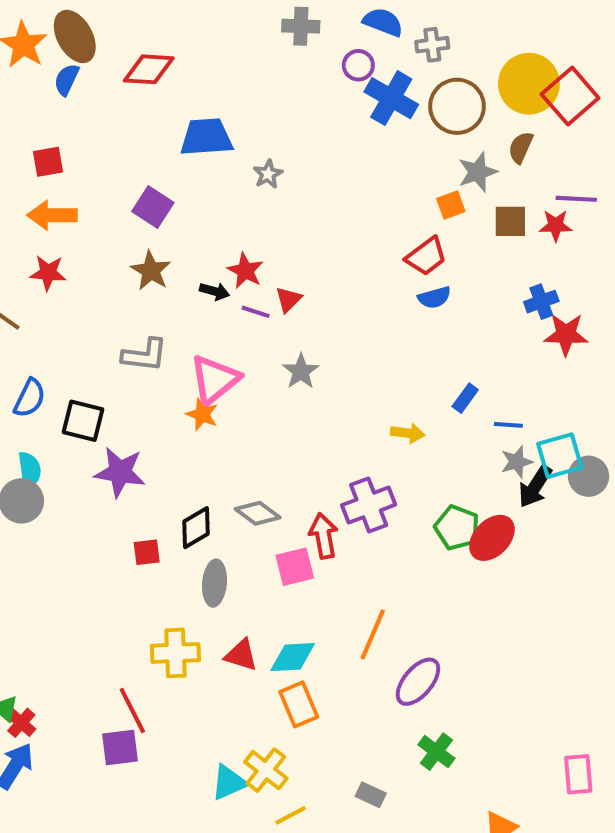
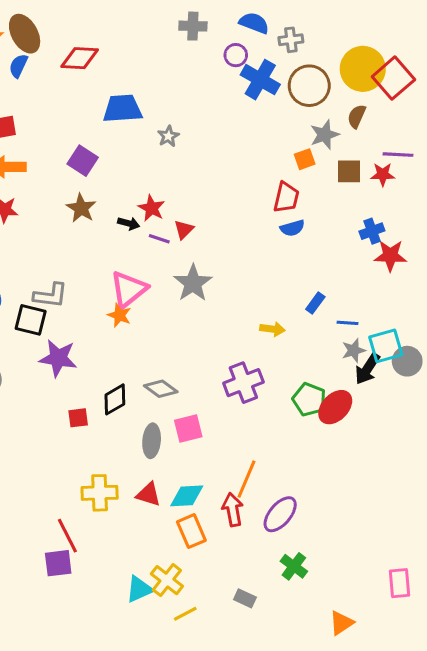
red trapezoid: (426, 256) -> (286, 197), turned -40
gray L-shape: (145, 355) -> (51, 295), moved
gray star: (301, 371) -> (193, 283), size x1.4
red arrow: (323, 536) -> (233, 510), moved
gray ellipse: (215, 583) -> (152, 441), moved

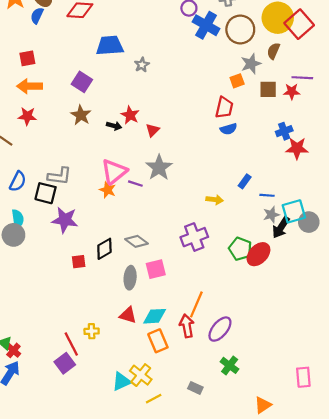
purple line: (159, 239) -> (135, 184), moved
yellow cross: (100, 493) -> (92, 331), moved, size x0.6
purple square: (58, 563) -> (65, 363), turned -30

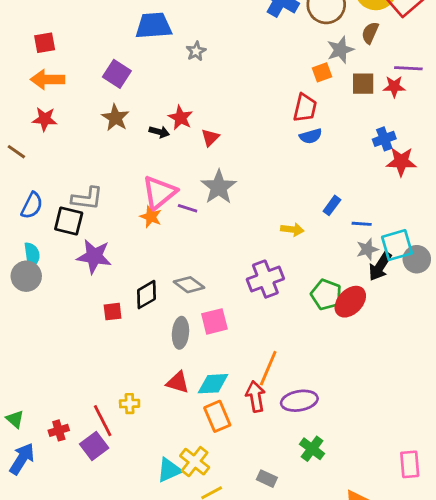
purple ellipse: (220, 329) -> (299, 401), turned 40
red cross: (13, 350) -> (59, 430), moved, turned 32

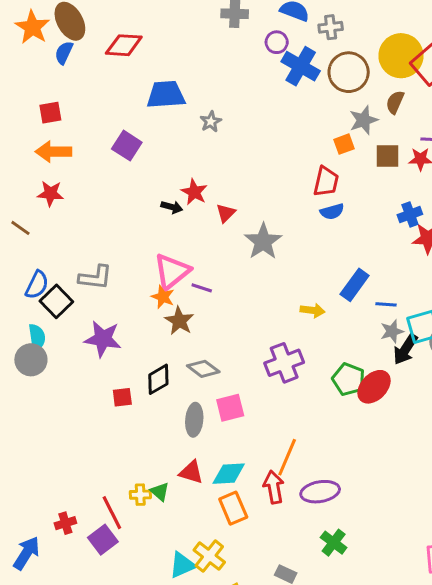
brown star: (115, 118) -> (179, 321), moved
gray star: (219, 187) -> (263, 241), moved
blue rectangle: (332, 205) -> (355, 285), size x1.5
black square: (69, 221) -> (56, 301), moved, turned 32
green triangle: (15, 419) -> (160, 492), moved

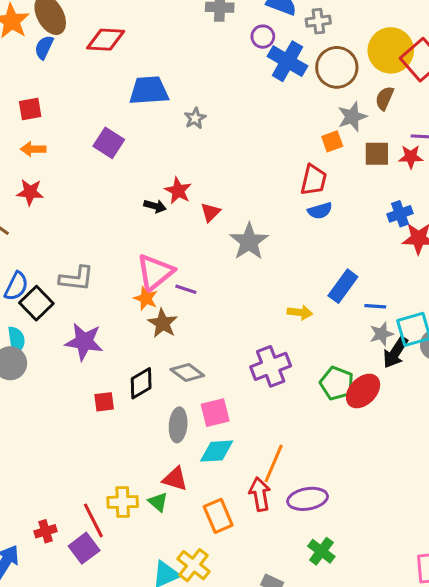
orange arrow: (53, 152) -> (33, 149), size x0.7
cyan diamond: (229, 474) -> (217, 451), moved
green triangle: (160, 492) -> (158, 502), moved
yellow cross: (140, 495) -> (123, 502), size x1.4

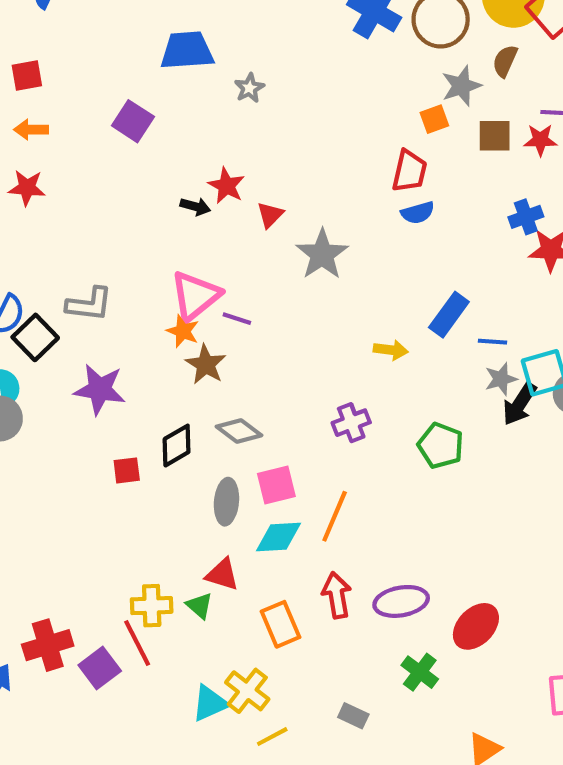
purple cross: (271, 366) -> (351, 423), size x0.7
red ellipse: (363, 391) -> (476, 626), moved
orange line: (274, 463) -> (335, 516), moved
red line: (93, 520) -> (137, 643), moved
red cross: (46, 531) -> (48, 645), size x1.6

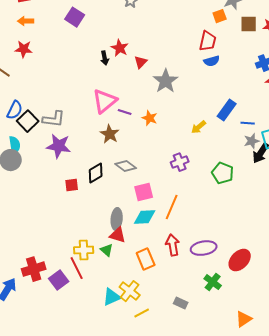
black arrow: (195, 206) -> (105, 58), turned 64
gray L-shape: (89, 304) -> (54, 119), moved
orange star: (183, 331) -> (150, 118), moved
yellow arrow: (391, 350) -> (199, 127), turned 133
gray ellipse: (226, 502) -> (117, 219), moved

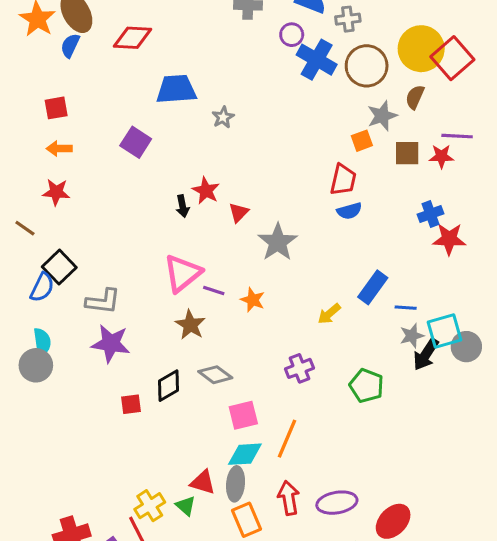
black square: (28, 121) -> (59, 267), moved
gray ellipse: (117, 219) -> (236, 484), moved
yellow cross: (84, 250) -> (150, 506), turned -30

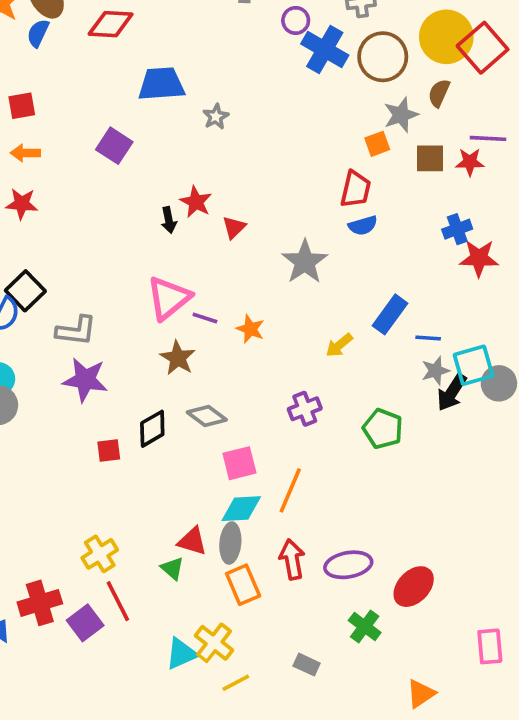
gray star: (278, 242) -> (305, 262), moved
yellow cross: (150, 506) -> (100, 554), moved

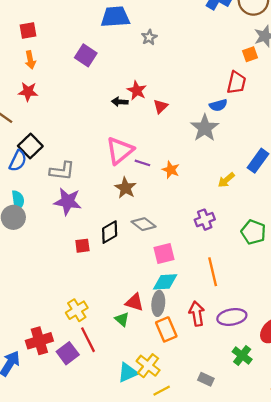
orange arrow: (25, 153) -> (30, 60), turned -102
black arrow: (169, 220) -> (120, 102), turned 105
blue semicircle: (363, 225) -> (218, 105), moved
orange line: (290, 490) -> (213, 272), moved, turned -36

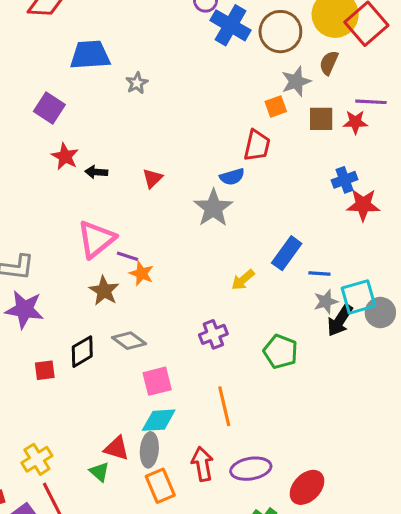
red star: (137, 90) -> (65, 156), moved
orange star: (171, 170) -> (142, 273), moved

